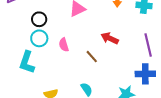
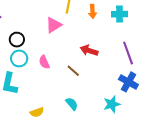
blue cross: (145, 74) -> (128, 82), turned 36

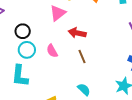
red arrow: (89, 51) -> (77, 33), moved
brown line: (73, 71) -> (82, 56), turned 32

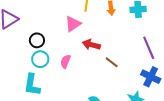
pink semicircle: (52, 51) -> (65, 61), turned 48
brown line: (82, 56) -> (112, 62), moved, turned -32

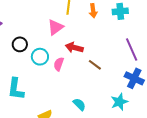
cyan circle: (40, 59) -> (40, 57), moved
pink semicircle: (65, 61) -> (59, 64), moved

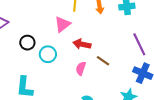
pink semicircle: (59, 64) -> (81, 68), moved

